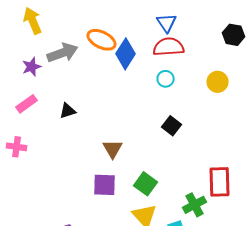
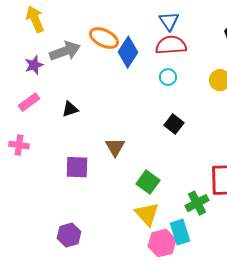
purple square: (105, 185) -> (77, 167), moved

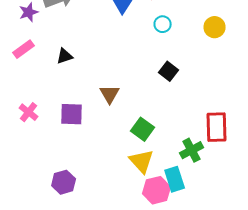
pink cross: (19, 145) -> (29, 112), moved, turned 30

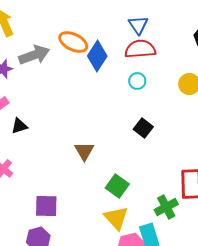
black triangle: (65, 56) -> (19, 126), moved
purple square: (72, 114) -> (46, 206), moved

